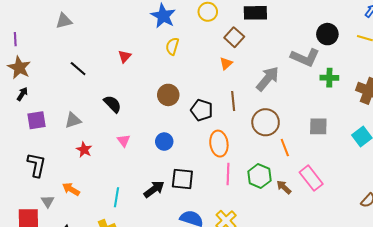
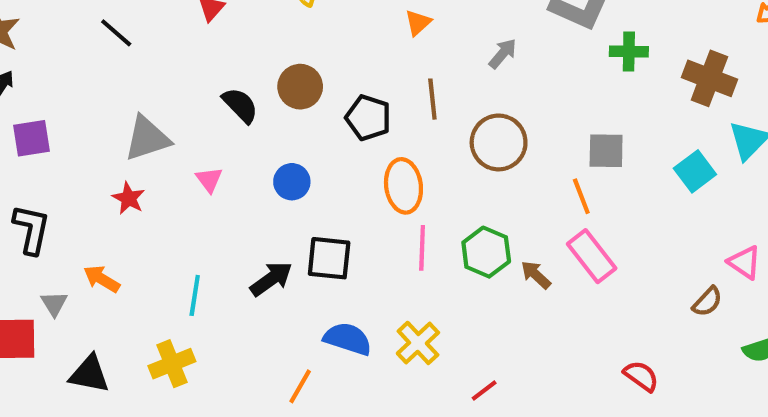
gray arrow: (268, 79) -> (503, 54), size x0.6
black semicircle: (113, 104) -> (240, 105), moved
gray triangle: (73, 120) -> (147, 138), moved, size x1.4
orange line: (285, 148) -> (581, 196), moved

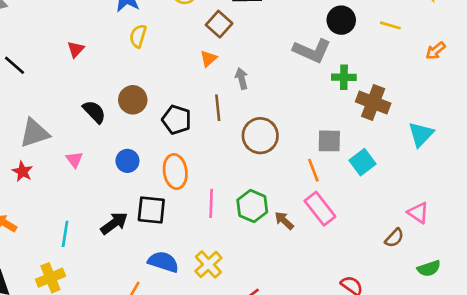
gray arrow: (503, 54) -> (242, 79), moved, turned -54
brown cross: (709, 78) -> (373, 102), moved
cyan square: (695, 171) -> (362, 162), moved
orange ellipse: (403, 186) -> (175, 171), moved

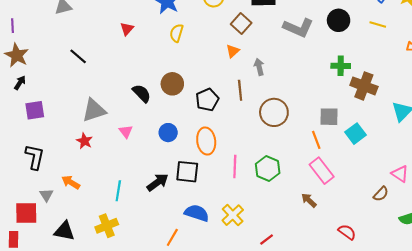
red triangle: (76, 49) -> (127, 29), moved
gray L-shape: (312, 51) -> (298, 28), moved
black pentagon: (177, 120) -> (207, 100), turned 30
brown arrow: (284, 221) -> (309, 200), moved

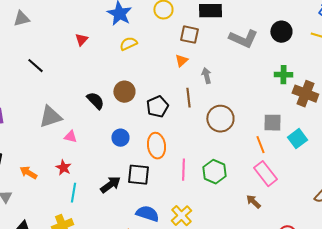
brown square: (241, 23) -> (189, 35), turned -30
yellow semicircle: (177, 33) -> (128, 44), turned 48
pink triangle: (126, 131) -> (70, 137), moved, turned -40
red star: (84, 141) -> (63, 168), moved
orange arrow: (71, 182) -> (28, 173), moved

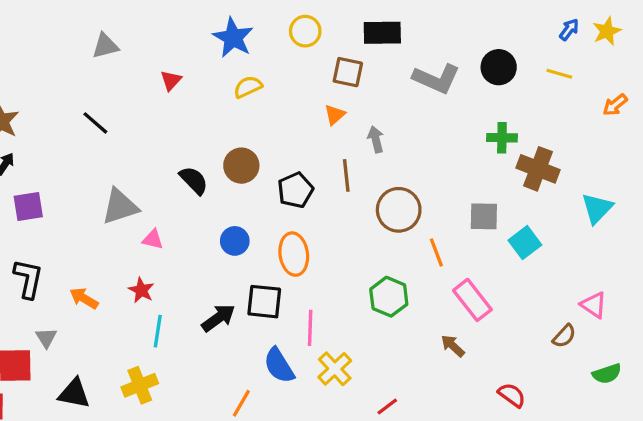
gray triangle: (21, 19) -> (105, 46), moved
orange line: (260, 145) -> (436, 252), moved
pink line: (183, 170) -> (310, 328), moved
blue semicircle: (147, 214) -> (279, 366), turned -140

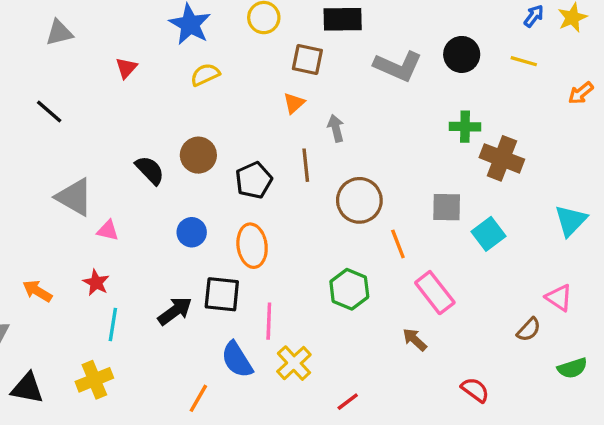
gray triangle: (120, 207) -> (74, 197), turned 48
cyan triangle: (597, 208) -> (571, 220), moved

